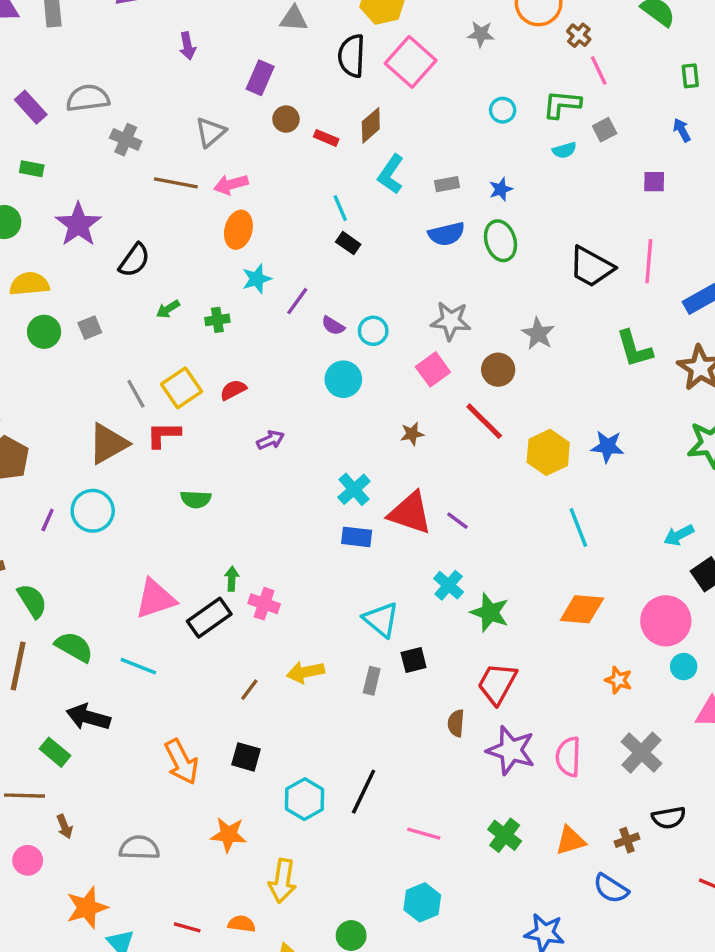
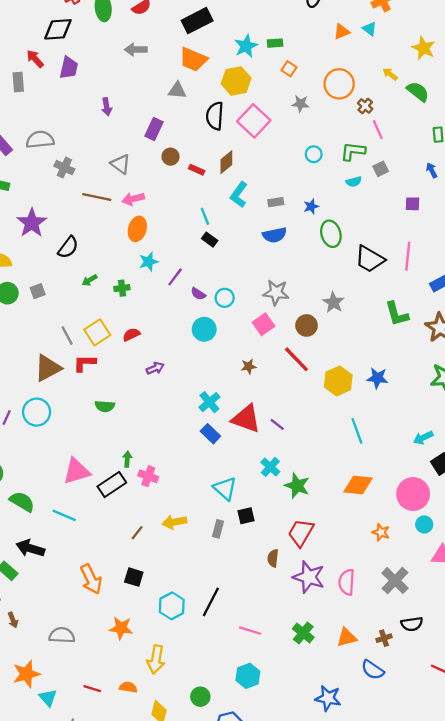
gray triangle: (210, 132) -> (120, 164), turned -45
green ellipse: (500, 241) -> (331, 234), moved
blue rectangle: (357, 537) -> (210, 434), turned 36

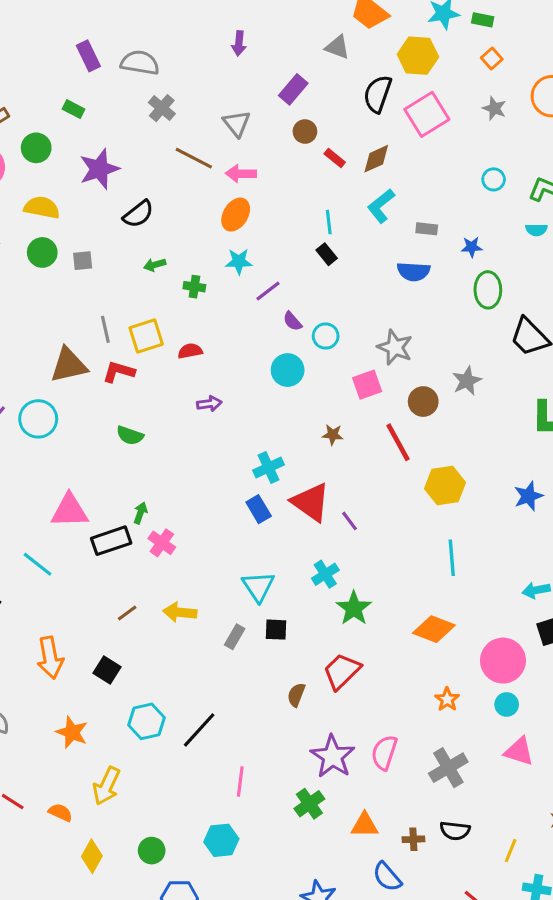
blue star: (377, 378) -> (528, 496), moved, turned 30
purple star: (309, 577) -> (333, 756), moved
pink line: (250, 631) -> (240, 782), turned 65

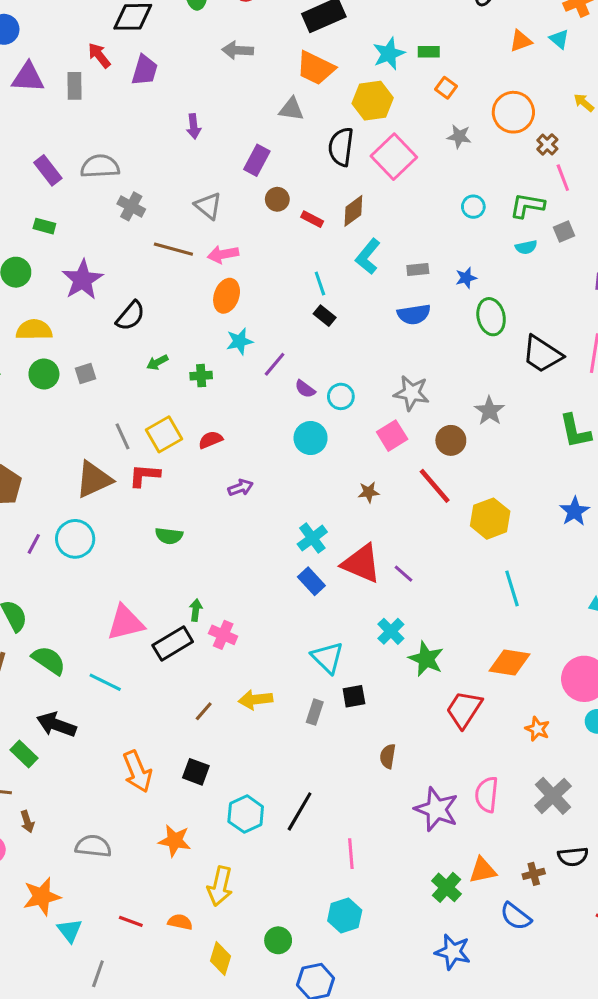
red trapezoid: (342, 671) -> (464, 709), moved
green cross: (309, 804) -> (447, 887), moved

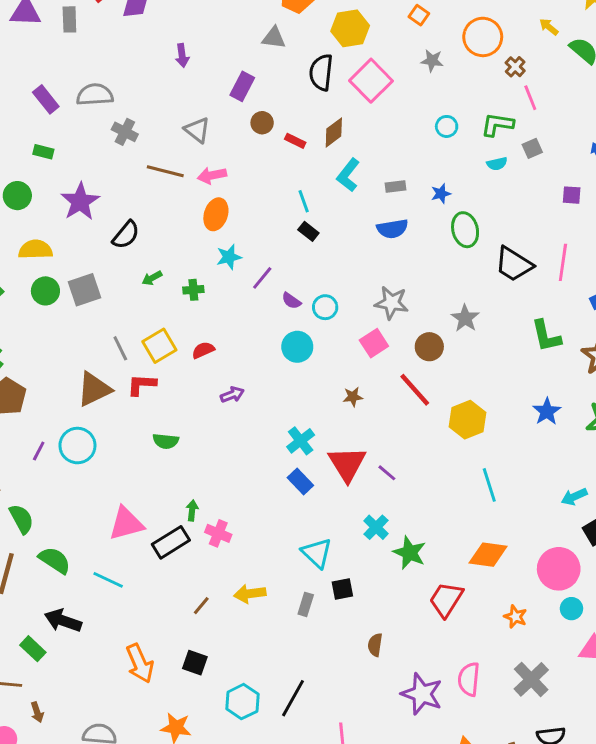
gray square: (86, 374) -> (85, 290), size x1.6
red triangle: (361, 563) -> (347, 464), turned 36

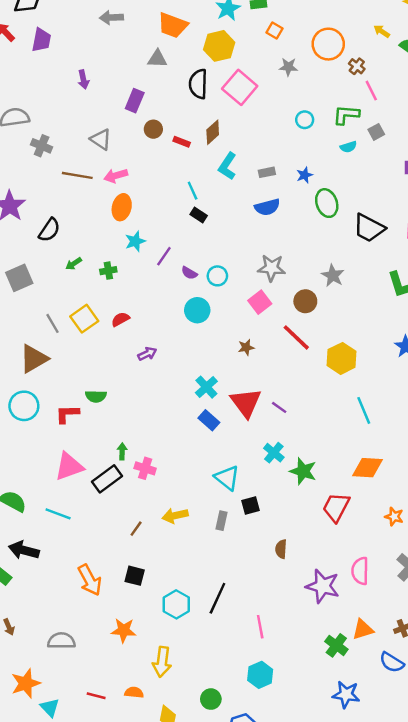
red L-shape: (142, 385) -> (67, 414), moved

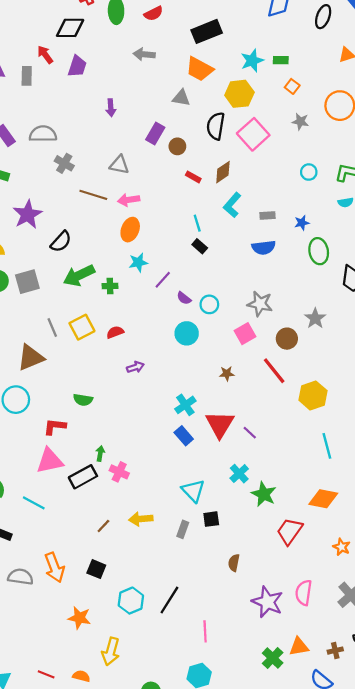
brown circle: (153, 129) -> (177, 146), moved
gray triangle: (101, 139) -> (119, 165), turned -30
green arrow: (74, 264) -> (79, 275), size x2.0
red L-shape: (67, 414) -> (55, 427), moved
gray semicircle: (61, 641) -> (20, 577), moved

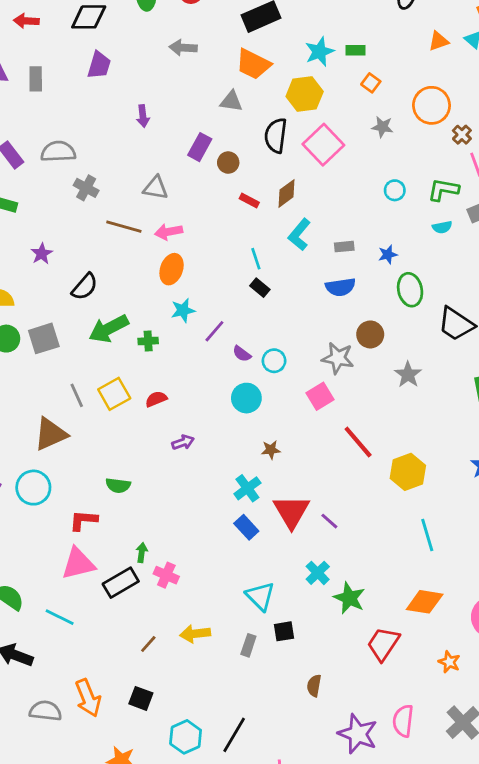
red arrow: (45, 55) -> (26, 21), moved, turned -48
purple star: (28, 214) -> (42, 254), size x0.6
brown circle: (287, 339) -> (370, 334), moved
brown star: (227, 374) -> (271, 450), moved

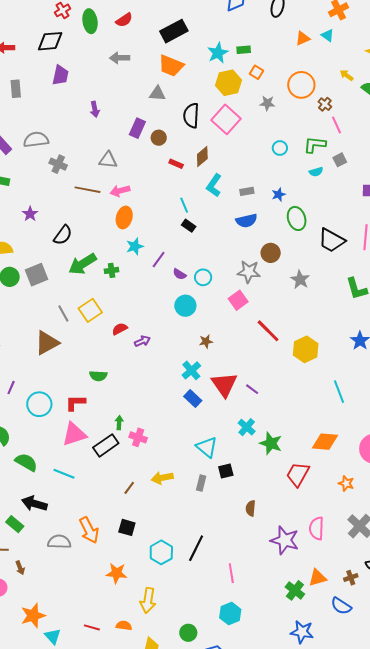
yellow hexagon: (305, 94) -> (229, 83), moved
red semicircle: (156, 399) -> (120, 329), moved
cyan circle: (33, 488) -> (39, 404), moved
cyan line: (427, 535) -> (339, 392), moved

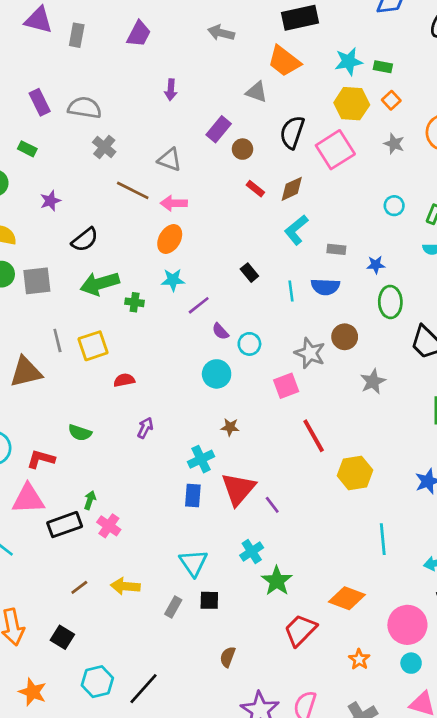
cyan line: (184, 205) -> (291, 291), moved
purple arrow: (142, 341) -> (145, 428), moved, turned -56
blue rectangle: (193, 398) -> (193, 496), turned 36

